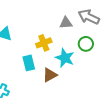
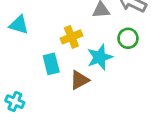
cyan star: (65, 58) -> (100, 57), turned 30

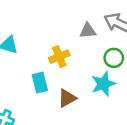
cyan star: (100, 57) -> (103, 84), moved

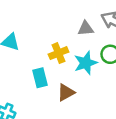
cyan star: (103, 84) -> (86, 63), moved

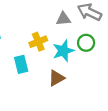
brown triangle: (66, 92) -> (56, 78), moved

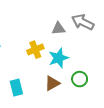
green circle: (86, 43) -> (80, 79), moved
cyan rectangle: (21, 64) -> (16, 88), moved

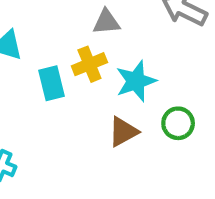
gray triangle: (58, 28) -> (106, 22), moved
cyan rectangle: (16, 88) -> (52, 83), moved

